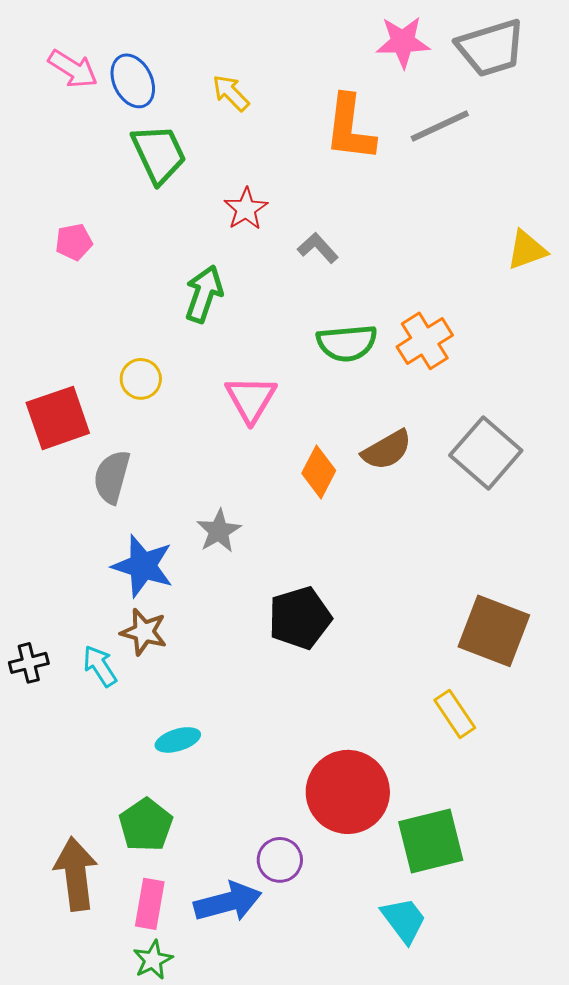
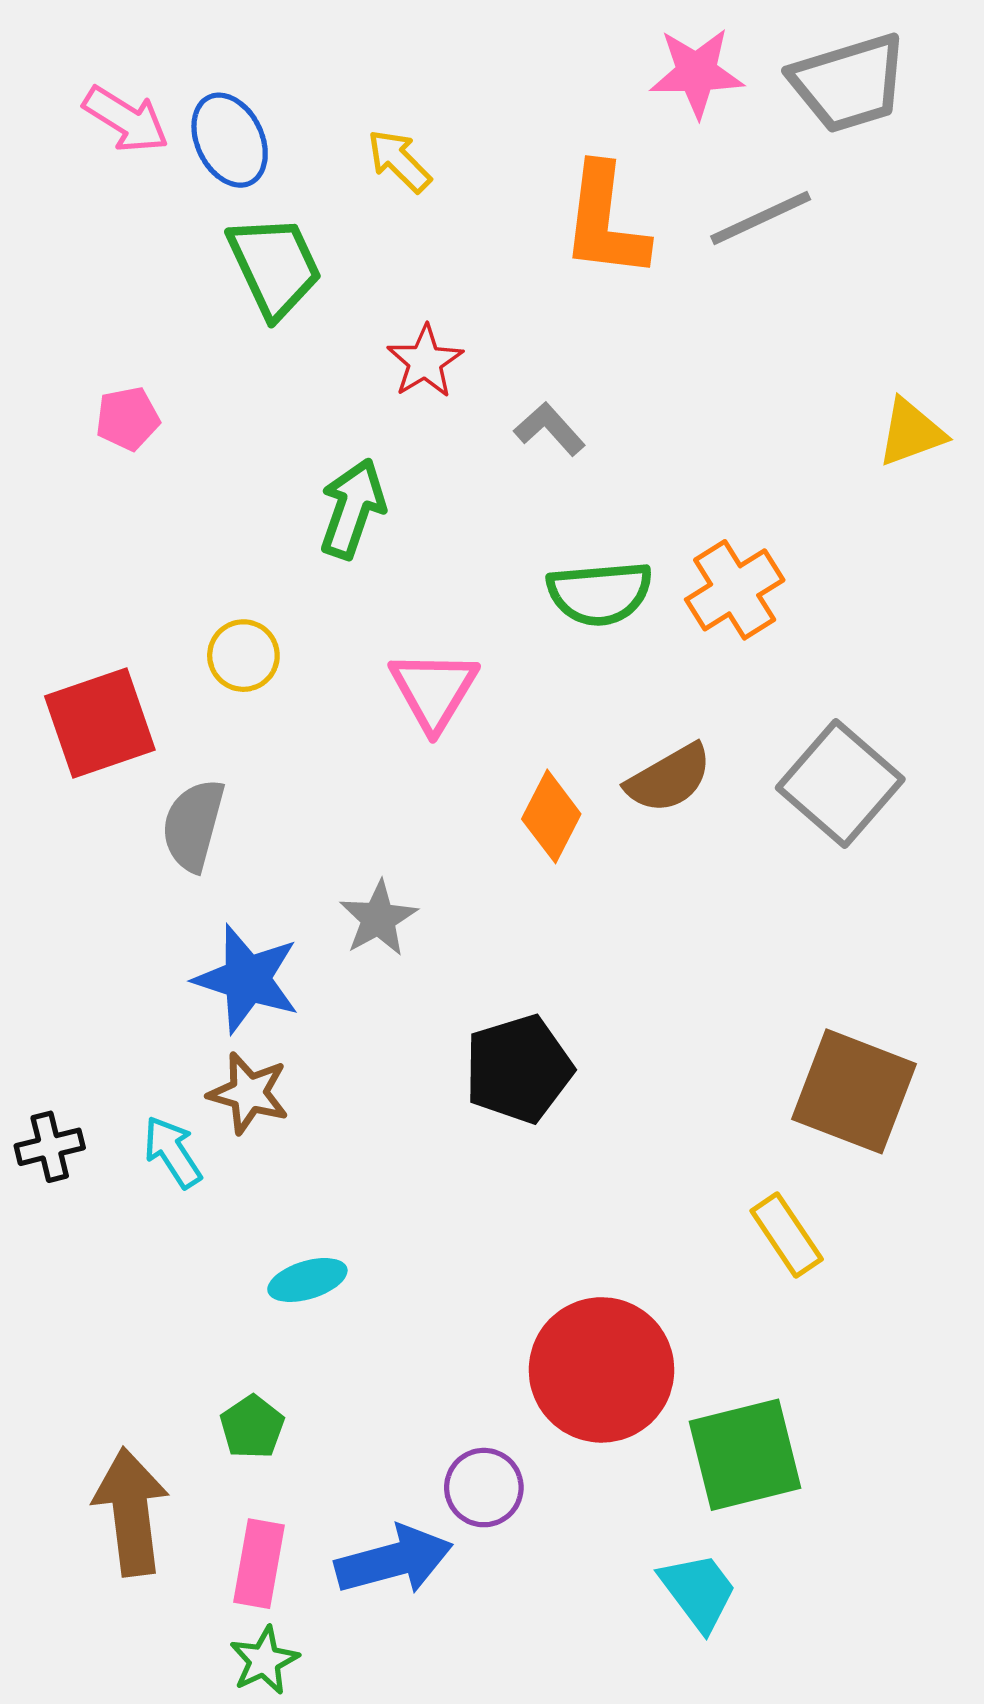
green pentagon: (146, 825) -> (252, 1427), size x0.7

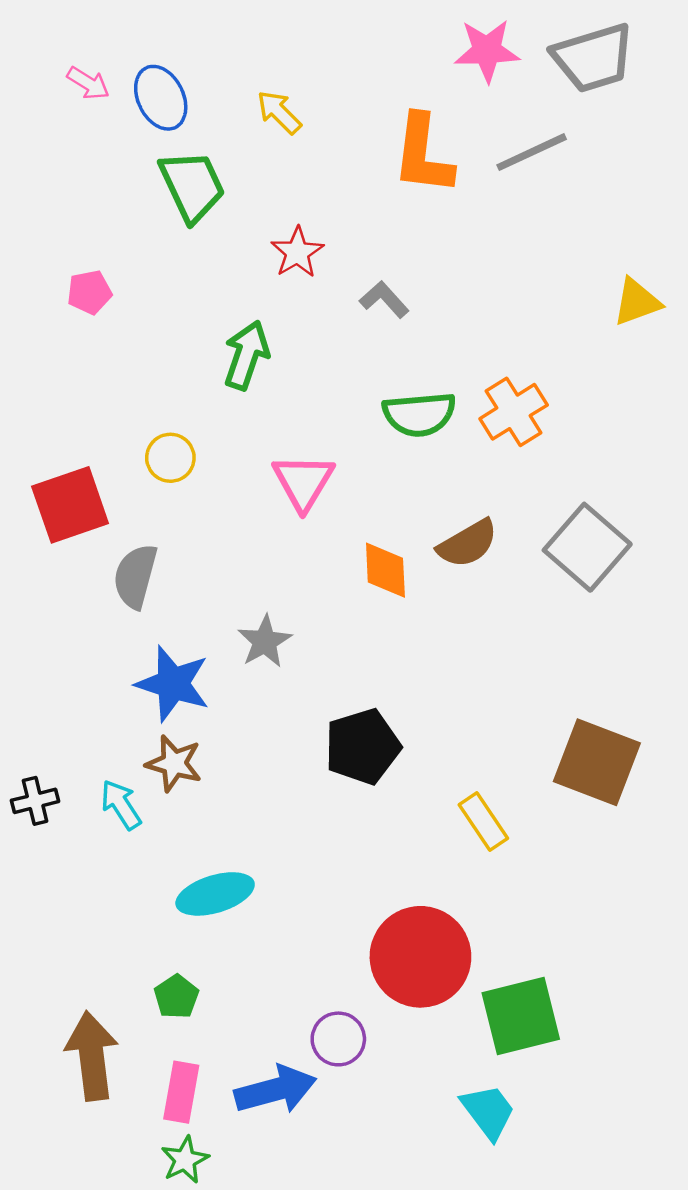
pink arrow: (126, 119) -> (88, 83), size x0.7
orange diamond: (551, 816) -> (385, 570), turned -30
yellow rectangle: (787, 1235) -> (483, 821), moved
cyan ellipse: (307, 1280) -> (215, 894), size x1.4

